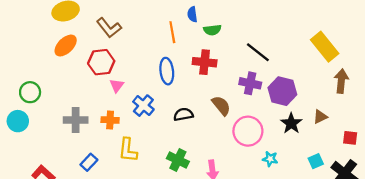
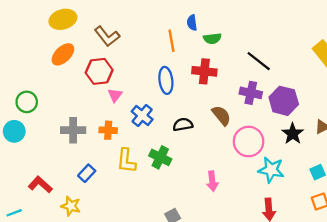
cyan star: (270, 159) -> (271, 170), size x1.6
green cross: (178, 160) -> (160, 157), moved

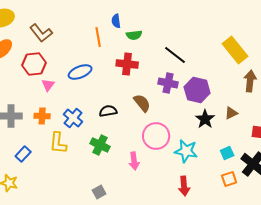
blue ellipse: (166, 80) -> (80, 72), moved, turned 75
blue cross: (142, 115) -> (73, 118), moved
pink circle: (249, 142) -> (156, 136), moved
green cross: (160, 157) -> (100, 145), moved

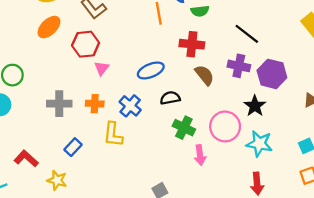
blue ellipse: (80, 72) -> (151, 70), moved
brown semicircle: (142, 103) -> (204, 75), moved
black star: (205, 119) -> (255, 106), moved
green cross: (100, 145) -> (184, 128), moved

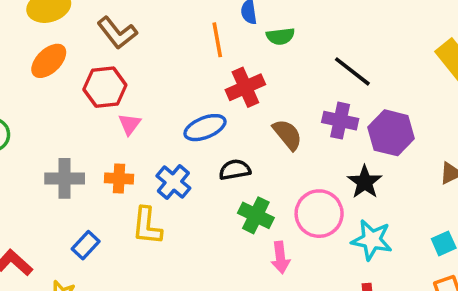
red cross: (192, 44) -> (245, 87), moved, turned -30

